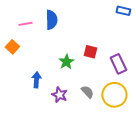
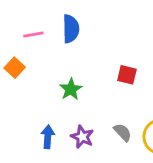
green star: (66, 62) -> (71, 89), moved
blue arrow: (36, 80) -> (48, 137), moved

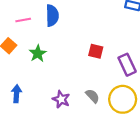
green star: (71, 89) -> (38, 54), moved
blue arrow: (48, 137) -> (16, 94), moved

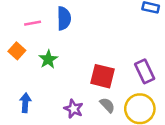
red square: (96, 51) -> (102, 76), moved, size x1.5

